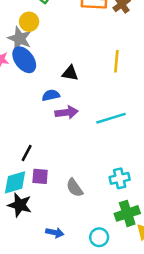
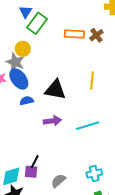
black triangle: (70, 73) -> (55, 90), size x1.6
blue semicircle: (51, 95) -> (27, 101), moved
black line: (27, 153) -> (35, 162), moved
gray semicircle: (75, 188) -> (58, 181), turned 84

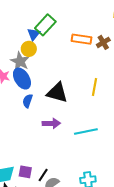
blue triangle: (25, 12) -> (34, 34), moved
blue semicircle: (27, 101) -> (28, 101), turned -64
black line: (35, 162) -> (43, 175), moved

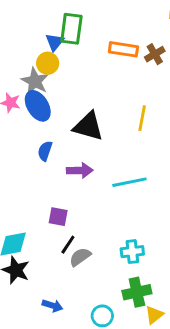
green rectangle: (45, 25) -> (71, 29), turned -35
blue semicircle: (28, 101) -> (45, 151), moved
purple square: (25, 172) -> (58, 217), moved

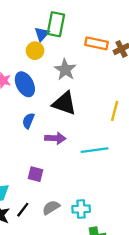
gray star: (35, 81) -> (65, 70), moved
yellow line: (142, 118) -> (115, 111), moved
black line: (68, 245) -> (23, 210), moved
cyan cross: (132, 252) -> (81, 209), moved

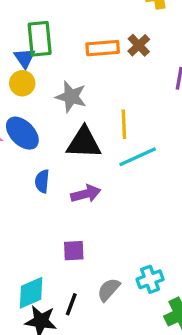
yellow line: (115, 111) -> (124, 124), moved
cyan line: (94, 150) -> (138, 157), moved

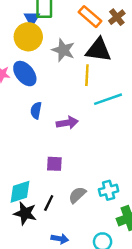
orange rectangle: (103, 48) -> (90, 17), turned 40
yellow circle: (22, 83) -> (28, 37), size x1.5
yellow line: (124, 124) -> (87, 75), moved
black triangle: (84, 143) -> (98, 50), moved

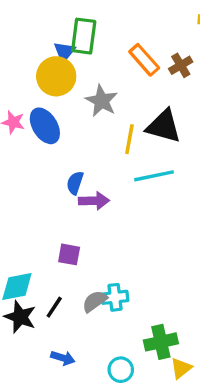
black triangle: (98, 50) -> (164, 126), moved
blue semicircle: (36, 110) -> (75, 183), moved
cyan cross: (109, 190) -> (115, 297), moved

